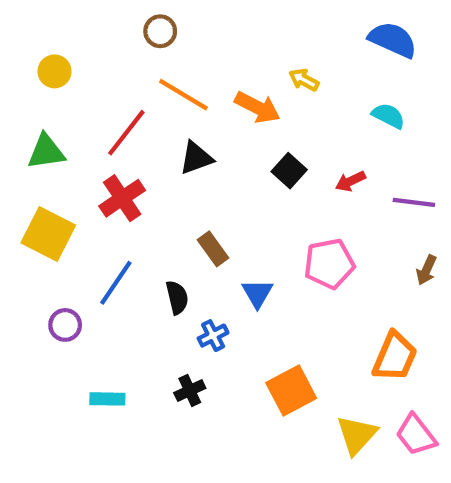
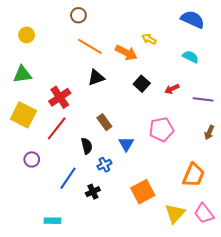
red line: (126, 133) -> (57, 128), moved
blue line: (116, 283) -> (68, 178), moved
cyan rectangle: (107, 399) -> (52, 221), moved

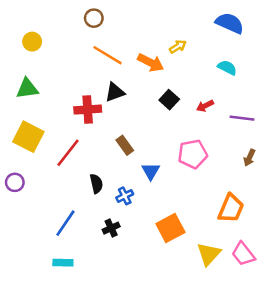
yellow arrow: (149, 39) -> (178, 47), turned 120
red cross: (60, 97) -> (88, 110), moved, turned 30
black semicircle: (87, 146) -> (96, 184), moved
purple circle: (32, 159) -> (15, 182), moved
blue line: (68, 178) -> (65, 223), moved

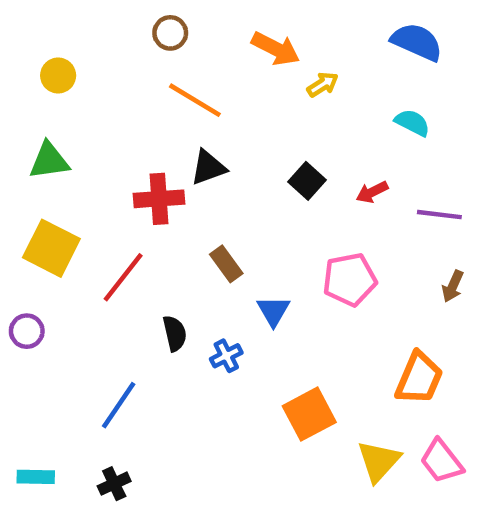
orange arrow: (151, 63) -> (276, 49), moved
black cross: (111, 228) -> (114, 484), moved
cyan rectangle: (63, 263) -> (36, 477), moved

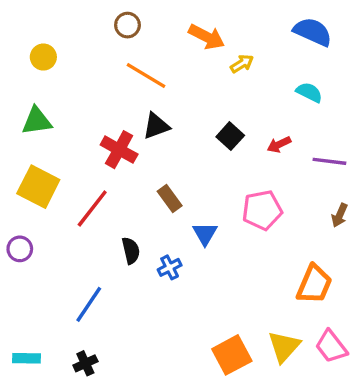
red cross: (159, 199) -> (119, 150), turned 33
orange square: (309, 414) -> (232, 355), moved

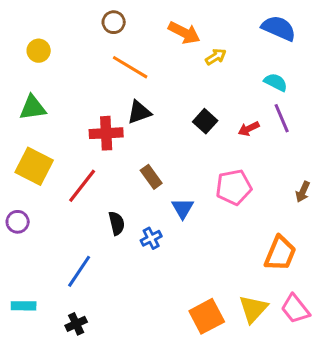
red cross: (119, 150) -> (106, 133), turned -32
purple line: (329, 161) -> (282, 118), moved, turned 60
cyan rectangle: (27, 358) -> (24, 306), moved

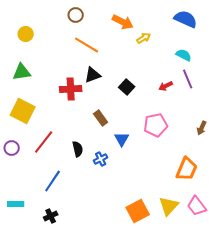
black square: (205, 121) -> (127, 87), moved
red line: (82, 186) -> (44, 142), moved

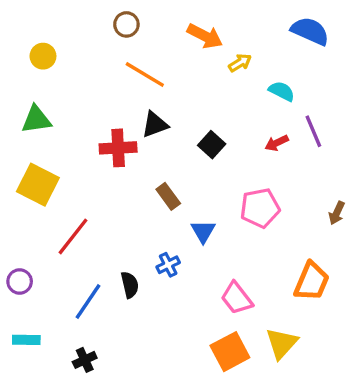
cyan semicircle: (184, 55) -> (282, 91), moved
purple circle: (12, 148) -> (20, 281), moved
black semicircle: (78, 149) -> (130, 285), moved
pink trapezoid: (197, 206) -> (237, 298), moved

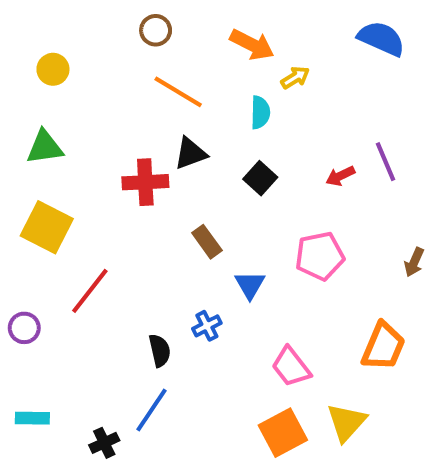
cyan semicircle: (282, 91) -> (260, 112), moved, turned 64
purple circle: (20, 281) -> (24, 328), moved
blue line: (88, 301) -> (151, 410), moved

